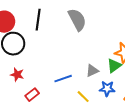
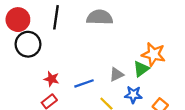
gray semicircle: (77, 20) -> (100, 17), turned -60
red star: (17, 75) -> (52, 79), moved

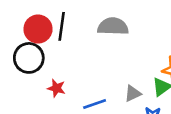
red circle: (18, 20) -> (38, 29), moved
red star: (52, 79) -> (56, 88), moved

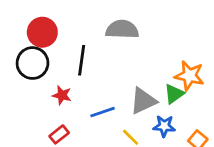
black line: (62, 26) -> (82, 60), moved
gray triangle: (133, 93) -> (143, 101), size x1.5

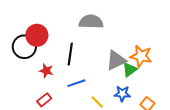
red circle: (42, 32) -> (37, 35), moved
black line: (82, 60) -> (70, 54), moved
gray triangle: (143, 101) -> (116, 60), moved

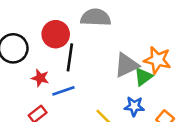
red circle: (37, 35) -> (56, 34), moved
blue line: (76, 83) -> (63, 91), moved

